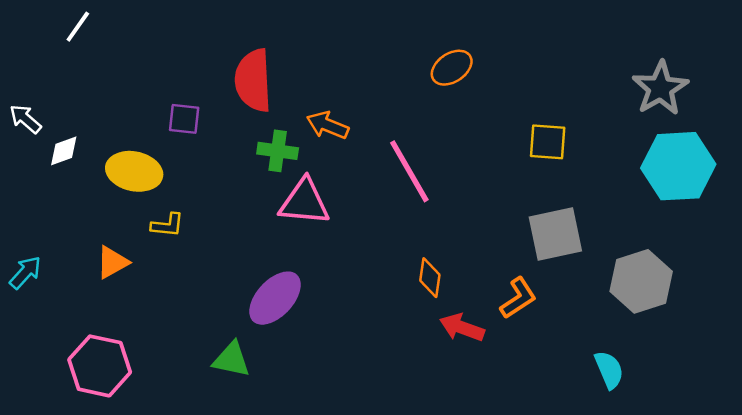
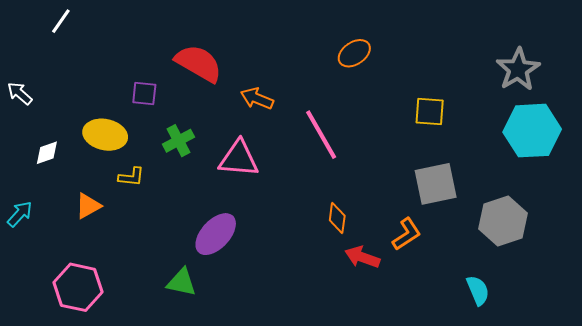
red semicircle: (253, 80) -> (199, 63), turned 123
white diamond: (64, 151) -> (47, 153), moved
green cross: (278, 151) -> (178, 141), moved, turned -36

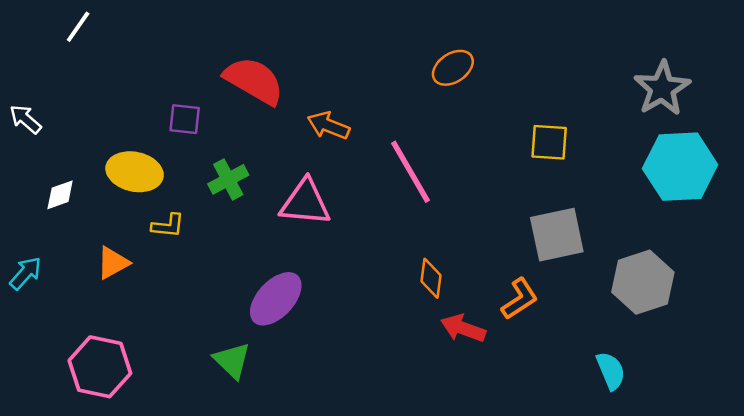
green triangle: (181, 282) -> (232, 360), turned 32

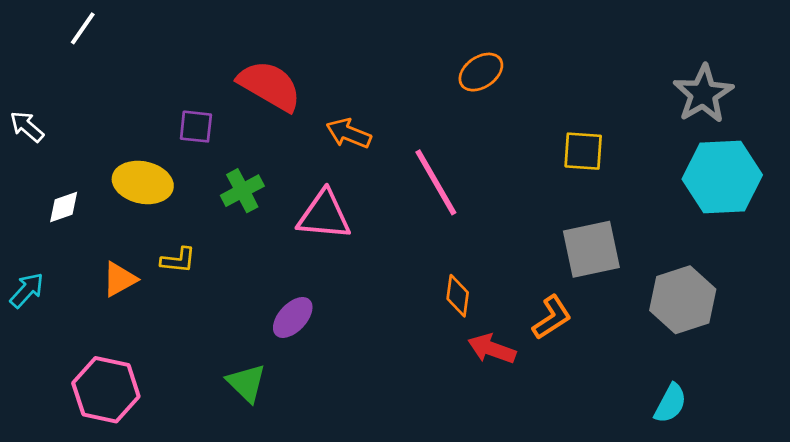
yellow L-shape: (168, 226) -> (178, 260), moved
purple ellipse: (276, 299) -> (293, 317), size x0.7
cyan semicircle: (611, 371) -> (670, 403), moved, turned 51

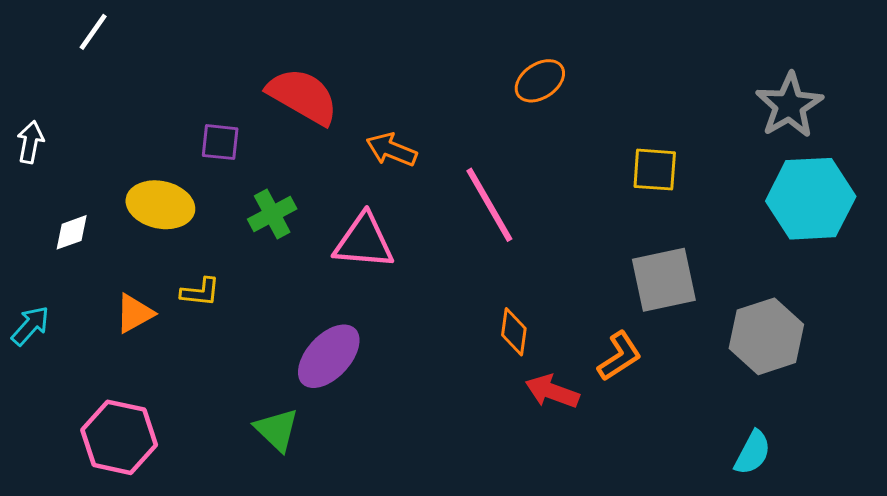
white arrow: (27, 127) -> (30, 142), turned 60
purple ellipse: (293, 317) -> (329, 356), size x1.4

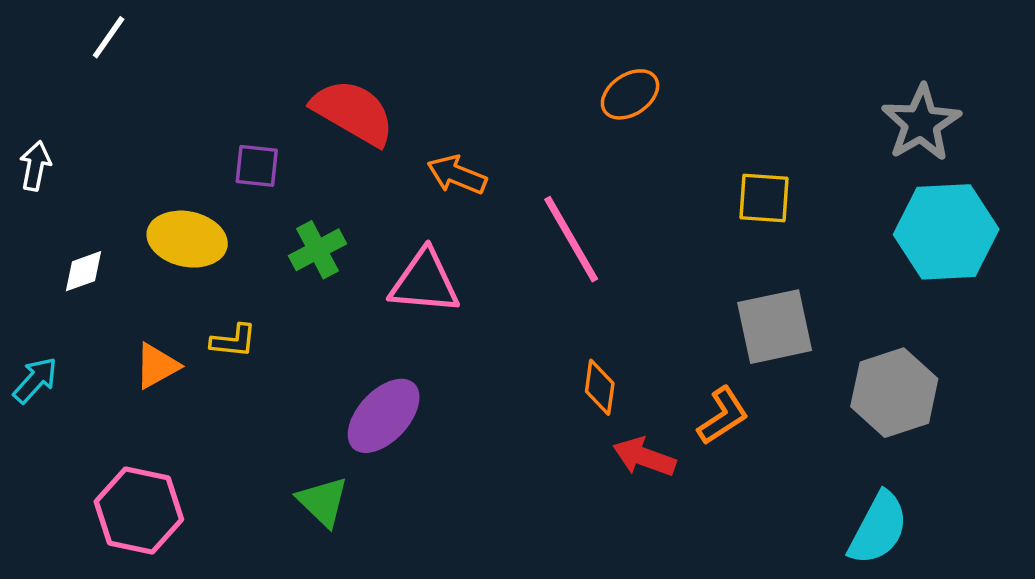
cyan semicircle: (753, 453) -> (878, 528), size x1.4

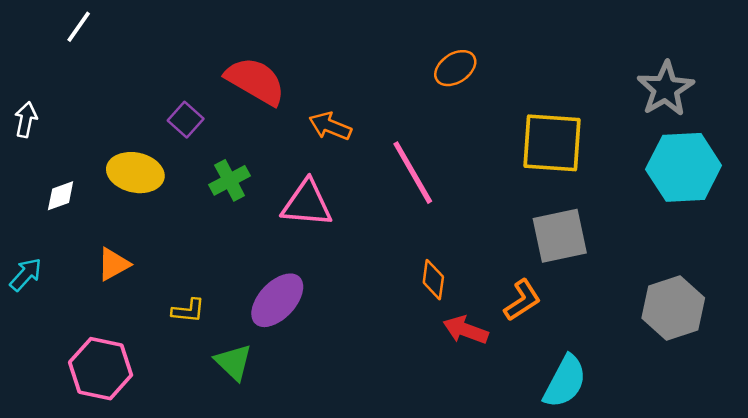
purple square: (257, 166) -> (186, 120), turned 36
yellow square: (764, 198) -> (552, 143), size x1.6
yellow L-shape: (234, 341) -> (188, 311), moved
gray hexagon: (894, 393) -> (673, 308), moved
cyan semicircle: (878, 528) -> (565, 382), moved

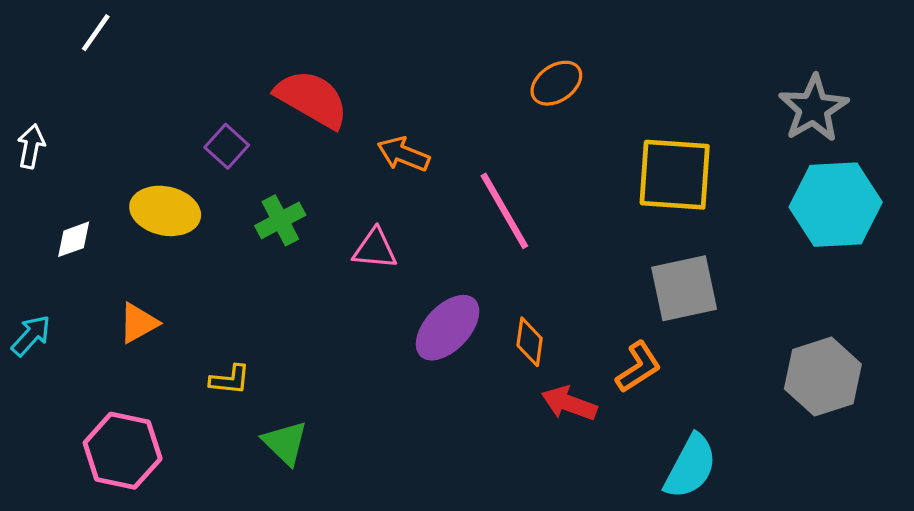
pink triangle: (307, 204) -> (375, 249), size x0.7
purple ellipse: (277, 300) -> (448, 328), moved

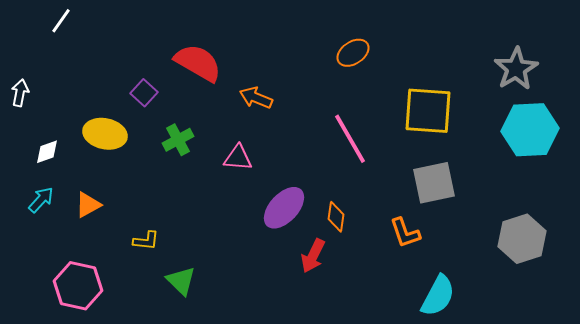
pink line: (504, 211) -> (350, 139), moved
cyan arrow: (31, 336) -> (41, 200), moved
orange L-shape: (638, 367) -> (405, 233), turned 104
red arrow: (569, 403) -> (313, 256), moved, turned -84

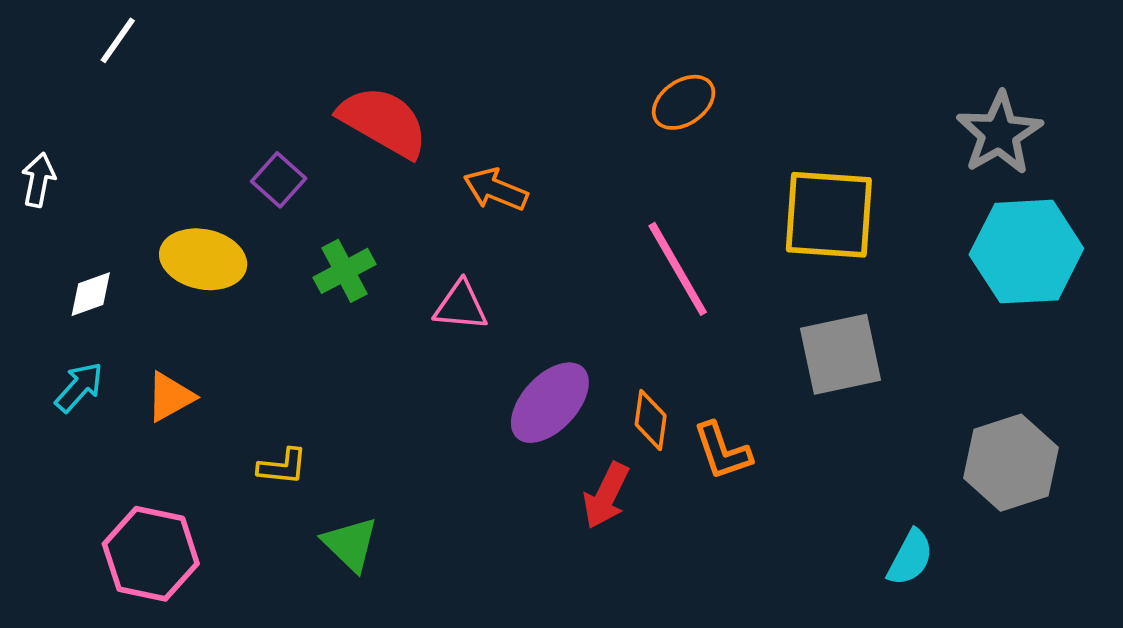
orange L-shape: (405, 233) -> (722, 451), moved
cyan semicircle: (438, 296) -> (910, 558), moved, size x0.7

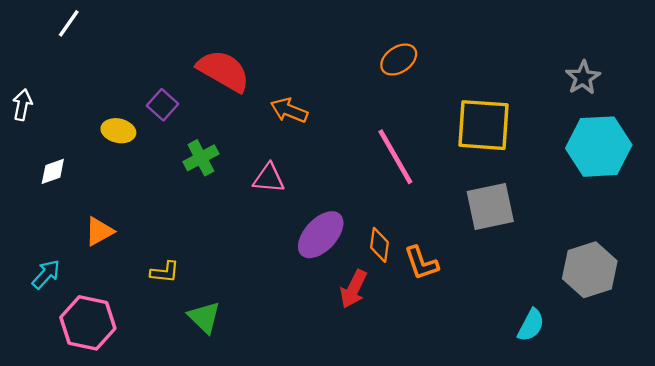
gray star: (999, 133) -> (583, 78), size x0.7
yellow ellipse: (203, 259) -> (118, 131), moved, size x0.7
cyan arrow: (79, 387) -> (46, 274), moved

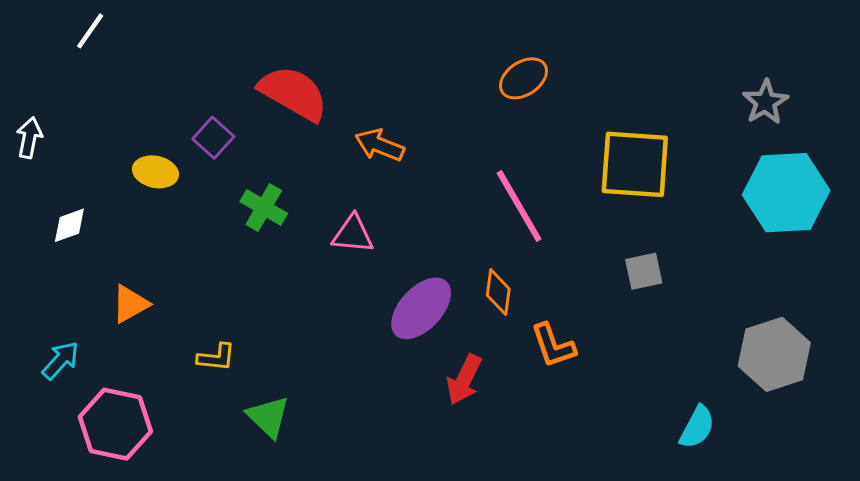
green cross: (201, 158) -> (264, 207), turned -32
gray square: (490, 206) -> (644, 271), size x0.6
orange diamond: (379, 245) -> (498, 292), moved

